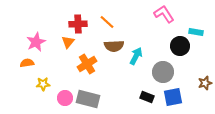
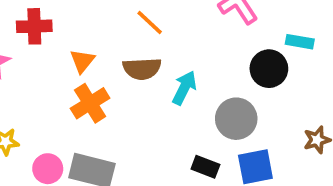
orange line: (107, 22) -> (150, 22), moved
red cross: (78, 24) -> (34, 26), moved
orange triangle: (68, 42) -> (82, 61), moved

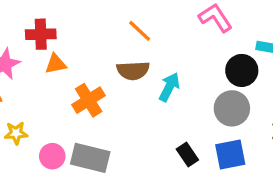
orange triangle: (82, 61) -> (56, 64), moved, turned 40
gray circle: (236, 119) -> (232, 108), moved
black rectangle: (205, 167) -> (187, 155), turned 35

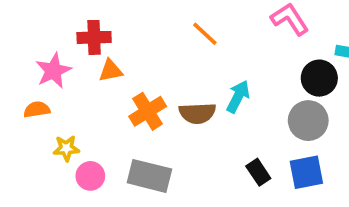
brown semicircle: (133, 70) -> (197, 113), moved
pink circle: (52, 156) -> (90, 176), moved

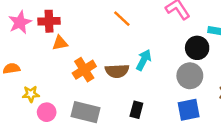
pink star: (53, 71) -> (20, 22), moved
black rectangle: (258, 172) -> (136, 110), moved, turned 49

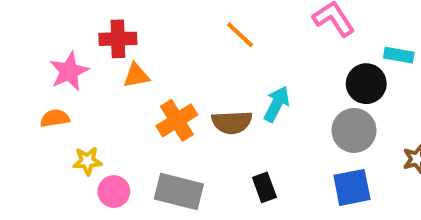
pink star: (20, 22) -> (69, 71), moved
black rectangle: (136, 110) -> (264, 187), turned -35

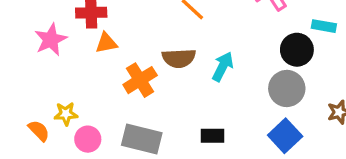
orange semicircle: (55, 118) -> (39, 131), moved, turned 55
brown semicircle: (232, 122) -> (179, 58), moved
black rectangle: (264, 187) -> (213, 136), turned -70
blue square: (352, 187) -> (285, 136), turned -32

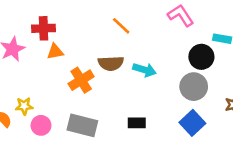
cyan arrow: (223, 67) -> (144, 70), turned 80

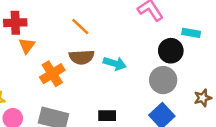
orange line: (121, 26) -> (80, 27), moved
orange triangle: (55, 52) -> (27, 46), turned -42

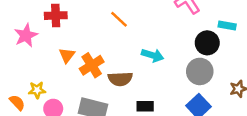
orange triangle: (27, 46) -> (67, 55), moved
brown semicircle: (82, 57) -> (120, 79), moved

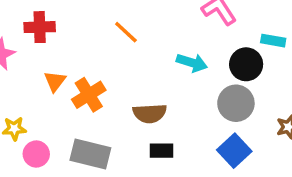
cyan arrow: (153, 55) -> (192, 63), moved
brown semicircle: (120, 79) -> (150, 113), moved

